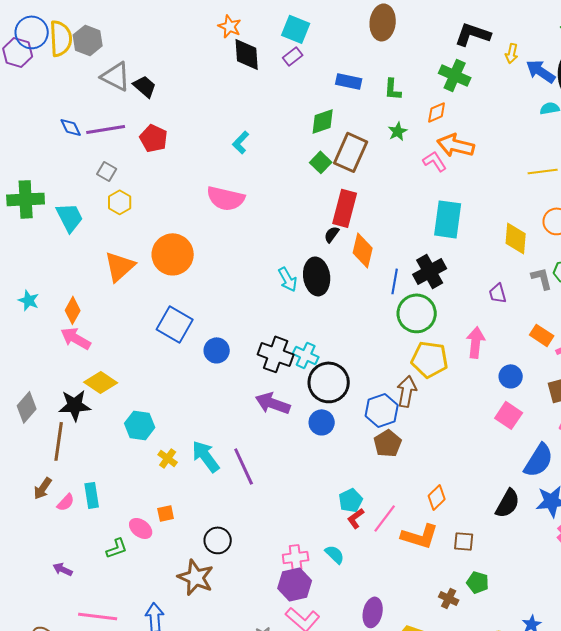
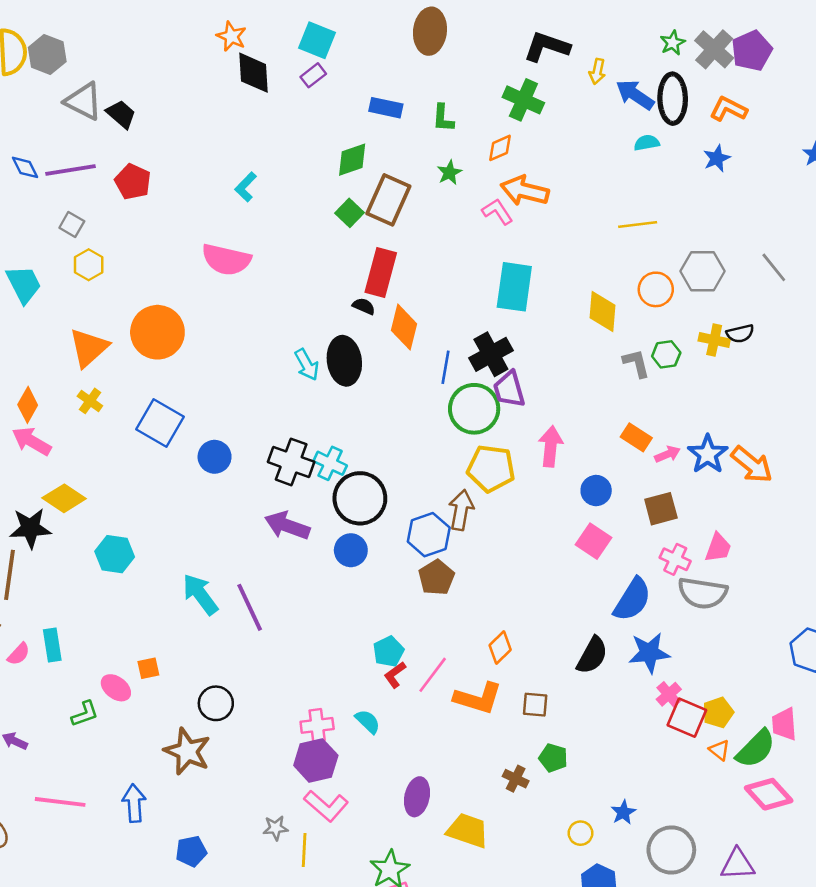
black semicircle: (332, 234) -> (364, 306), turned 78
purple trapezoid: (498, 293) -> (509, 389), moved, size x1.4
yellow cross: (168, 458) -> (90, 401), moved

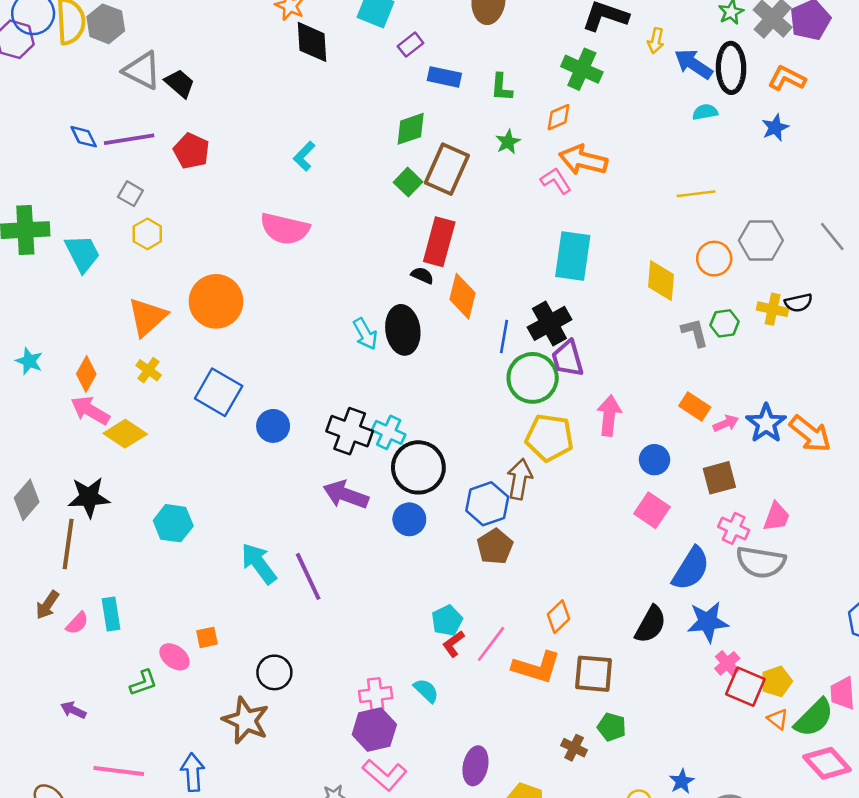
purple rectangle: (313, 75) -> (411, 45), moved
yellow diamond: (64, 498) -> (125, 434), moved
brown square: (535, 705) -> (594, 674), size x1.5

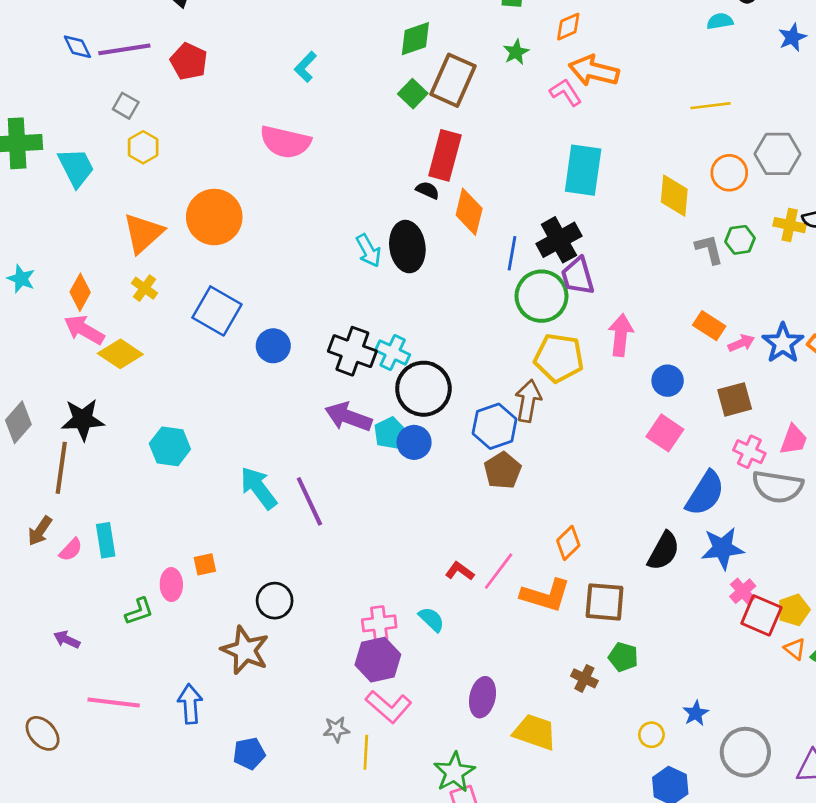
cyan pentagon: (447, 621) -> (390, 433), moved
red L-shape: (453, 644) -> (460, 571), turned 72
pink ellipse: (175, 657) -> (171, 585), turned 52

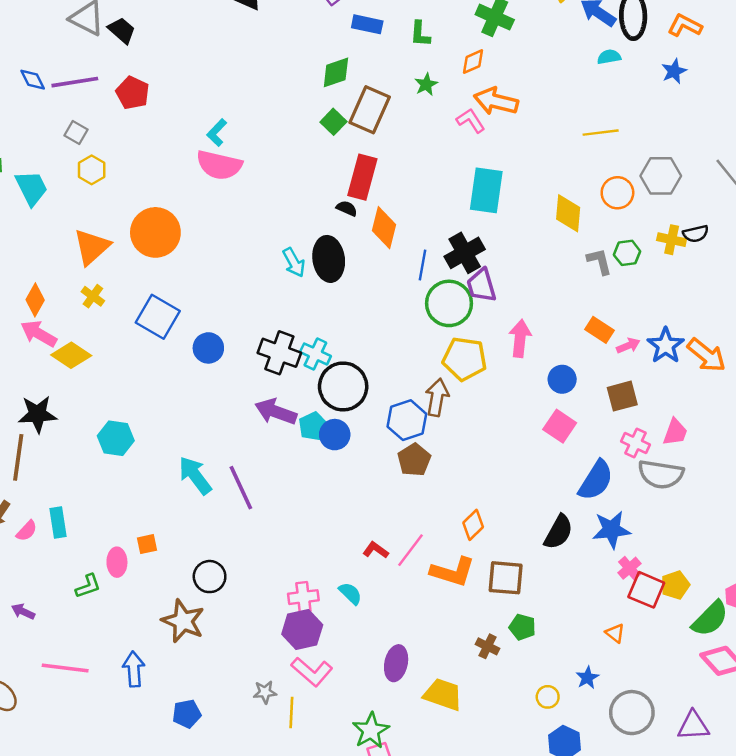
cyan L-shape: (305, 67) -> (217, 133), moved
orange triangle: (795, 649) -> (615, 633), moved

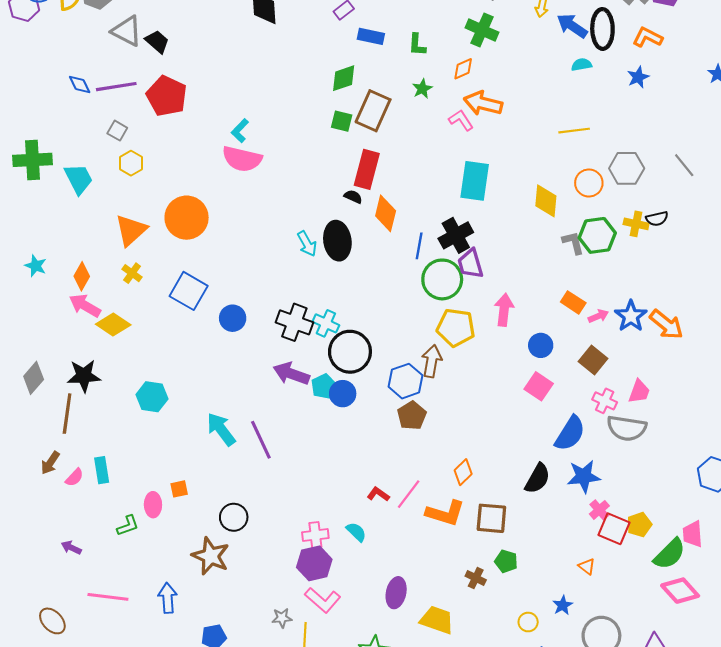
red pentagon: (133, 93) -> (167, 96), size x1.4
green square: (333, 122) -> (342, 121), turned -30
green hexagon: (627, 253) -> (597, 235), size x1.6
brown square: (622, 396) -> (593, 360), turned -36

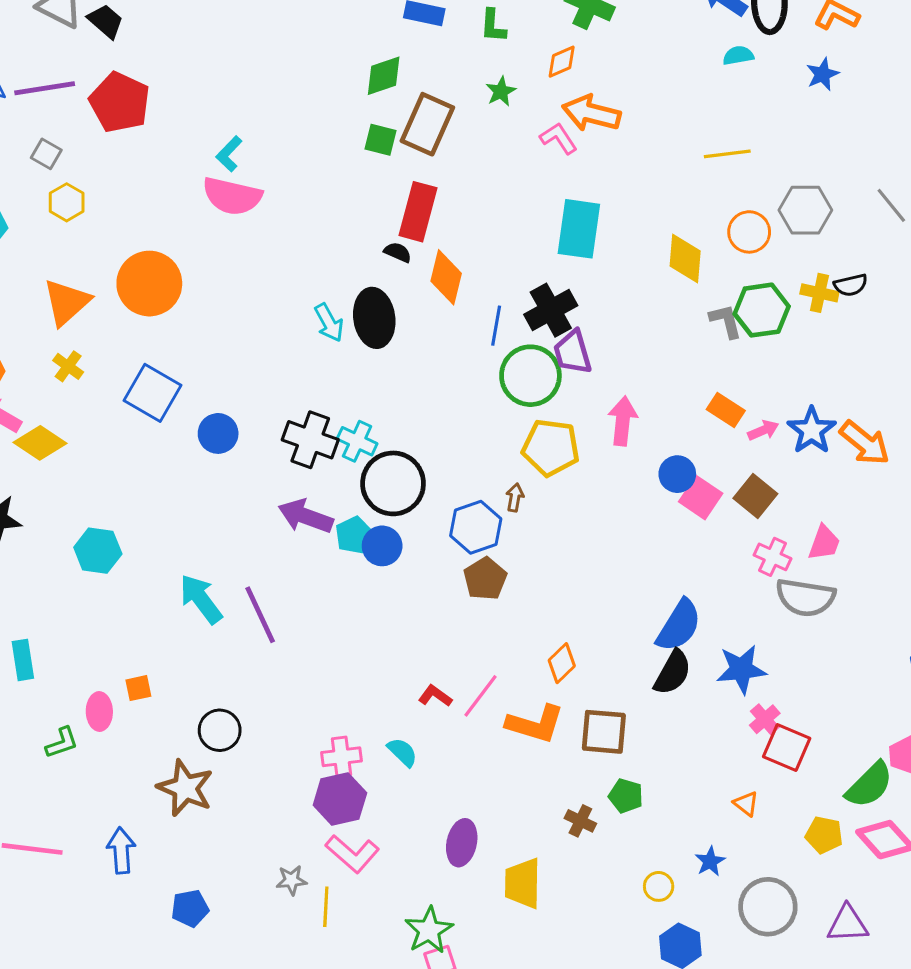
brown arrow: (432, 361) -> (515, 498), size x0.6
pink square: (539, 386) -> (701, 498), moved
blue semicircle: (570, 433) -> (679, 626), moved
yellow pentagon: (639, 525) -> (824, 835), moved, turned 30
yellow trapezoid: (437, 620) -> (523, 883), turned -108

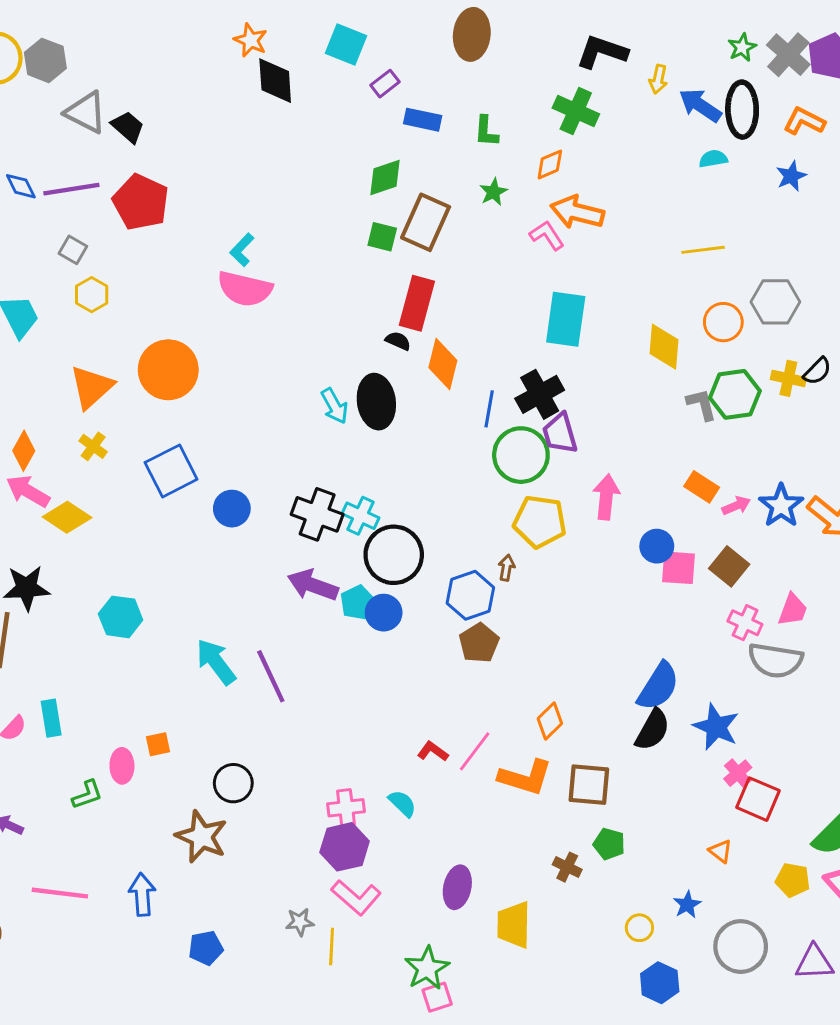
black semicircle: (851, 285) -> (817, 371), turned -32
blue square: (152, 393) -> (171, 471), turned 33
pink square: (701, 498) -> (678, 568), turned -30
blue star: (741, 669) -> (716, 727), turned 30

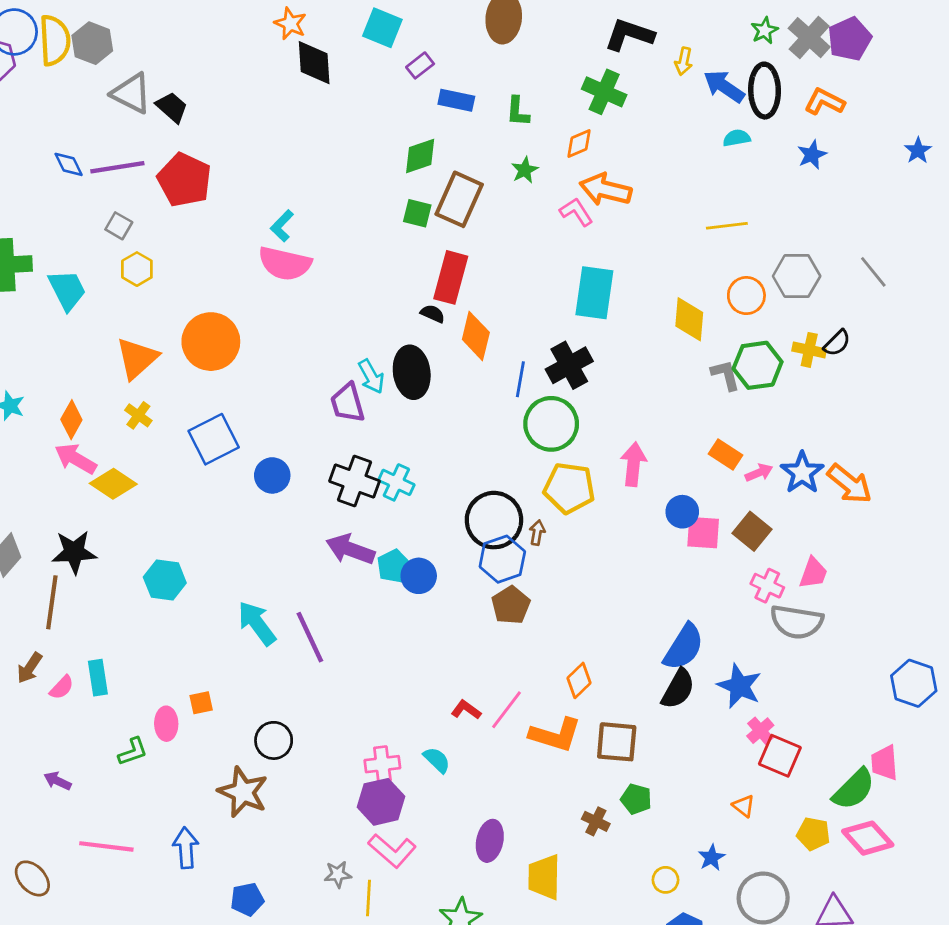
purple trapezoid: (560, 433) -> (348, 403), moved
black circle: (394, 555) -> (494, 520), moved

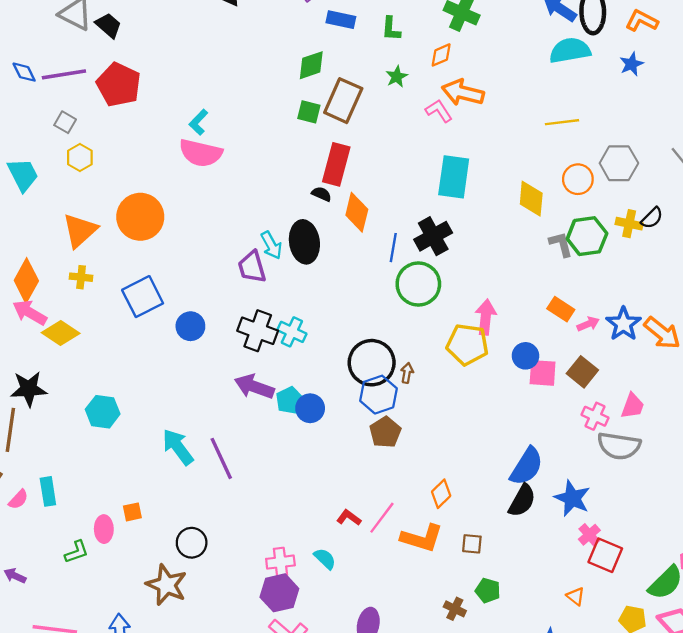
cyan semicircle: (737, 138) -> (570, 50), size x1.8
yellow cross: (138, 415) -> (81, 277), turned -30
orange diamond: (71, 420) -> (26, 281), size x1.4
yellow pentagon: (569, 488) -> (467, 344), moved
brown square: (617, 742) -> (472, 544), size x0.6

